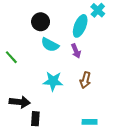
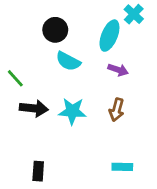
purple arrow: (76, 51) -> (118, 70), moved, turned -48
black arrow: (20, 102) -> (34, 108), moved
black rectangle: (35, 119) -> (38, 171), moved

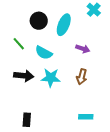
cyan ellipse: (109, 36) -> (64, 25), moved
cyan semicircle: (68, 61) -> (44, 53), moved
green line: (15, 78) -> (19, 44), moved

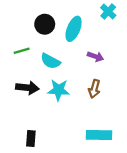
green line: (19, 44) -> (22, 51), turned -64
cyan rectangle: (86, 117) -> (99, 135), size x1.5

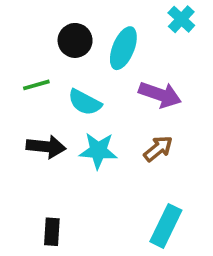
purple arrow: (95, 57) -> (160, 95), size x1.5
brown arrow: (94, 89) -> (158, 149), turned -144
cyan rectangle: (99, 135) -> (166, 226), turned -65

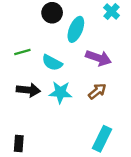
black circle: (75, 40) -> (52, 13), moved
black rectangle: (52, 232) -> (19, 144), moved

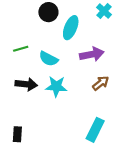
purple arrow: (98, 58) -> (92, 54), turned -30
brown arrow: (97, 91) -> (101, 83), moved

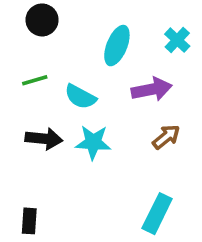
cyan cross: (104, 11) -> (177, 40), moved
black circle: (48, 12) -> (42, 20), moved

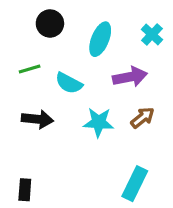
black circle: (42, 20) -> (50, 23), moved
cyan star: (93, 142) -> (99, 122), moved

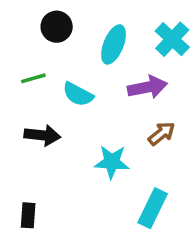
cyan cross: (152, 34) -> (172, 39), size x1.4
cyan star: (99, 122) -> (112, 162), moved

